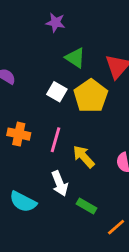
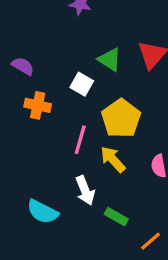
green triangle: (75, 58) -> (110, 60), moved
yellow pentagon: (91, 96) -> (121, 118), moved
orange cross: (19, 134) -> (38, 105), moved

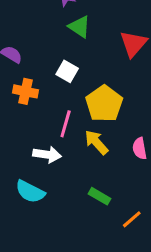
green triangle: (110, 60) -> (79, 27), moved
white arrow: (85, 190) -> (47, 155), moved, turned -60

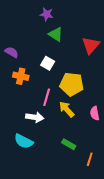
yellow pentagon: (104, 104) -> (72, 84), turned -30
orange line: (132, 219) -> (90, 159), turned -32

